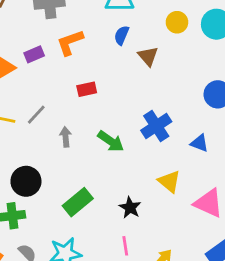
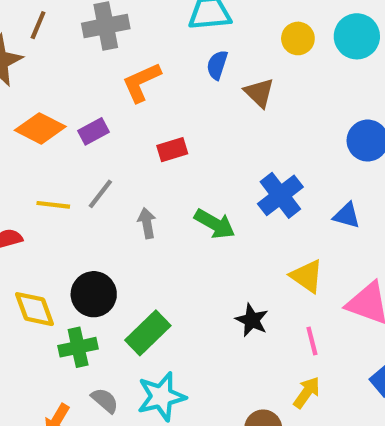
purple rectangle: (34, 54) -> (94, 131), moved
green rectangle: (78, 202) -> (148, 333), moved
pink line: (125, 246) -> (312, 341), moved

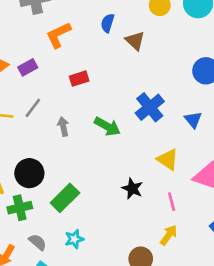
blue triangle: (347, 215) -> (193, 120), turned 36
cyan star: (161, 397) -> (74, 239), size x0.6

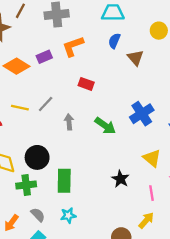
purple rectangle: (28, 67) -> (44, 57), moved
red rectangle: (79, 79) -> (86, 84), turned 32
green rectangle: (65, 198) -> (64, 181), turned -50

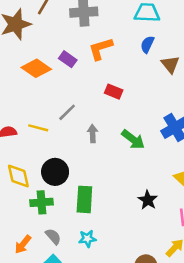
purple rectangle: (44, 57) -> (68, 59), turned 56
yellow line: (20, 108) -> (38, 128), moved

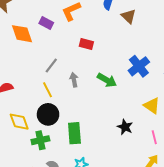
orange diamond: (36, 68) -> (22, 34), turned 45
yellow line: (38, 128) -> (48, 90), moved, turned 56

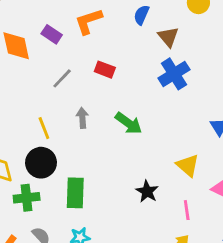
gray line: (51, 66) -> (62, 78), moved
blue cross: (139, 66) -> (174, 74), moved

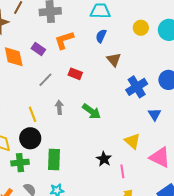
brown triangle: (168, 37) -> (114, 60), moved
blue cross: (174, 74) -> (137, 87), moved
pink line: (187, 210) -> (122, 171), moved

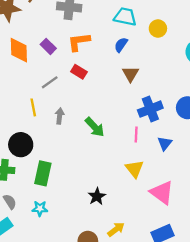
yellow circle: (141, 28) -> (158, 29), moved
red rectangle: (75, 74) -> (79, 72), moved
yellow line: (32, 114) -> (33, 107), moved
black star: (104, 159) -> (97, 196), moved
pink line: (122, 171) -> (136, 135), moved

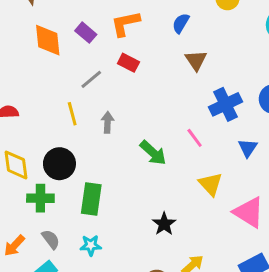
green arrow: (95, 127) -> (153, 153), moved
pink line: (136, 135) -> (195, 138), moved, turned -35

